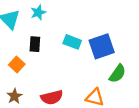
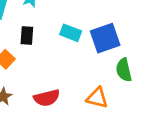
green semicircle: (117, 74) -> (124, 70), turned 132

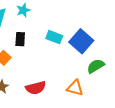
blue square: (105, 38) -> (81, 41), turned -30
green semicircle: (124, 70) -> (96, 66), turned 72

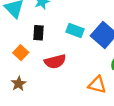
red semicircle: (36, 88) -> (55, 61), moved

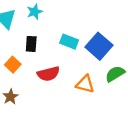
orange triangle: (97, 85) -> (85, 84), moved

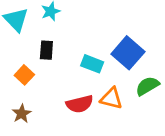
cyan rectangle: (69, 42) -> (92, 64), moved
red semicircle: (48, 74) -> (80, 104), moved

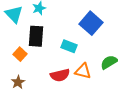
black rectangle: (46, 50) -> (36, 36), size x1.5
blue square: (128, 53) -> (91, 23), moved

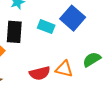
cyan rectangle: (69, 46) -> (46, 27), moved

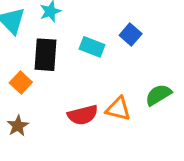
blue square: (73, 18) -> (131, 35), size x0.6

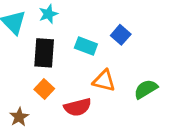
orange square: (21, 82) -> (44, 89), moved
orange triangle: (118, 109) -> (104, 81), moved

